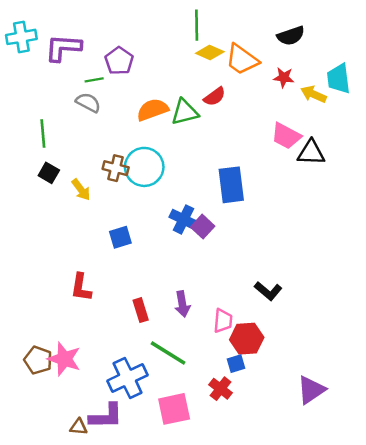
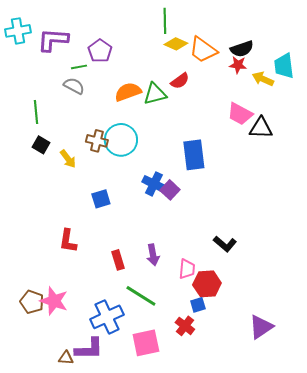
black semicircle: (291, 36) -> (242, 49), moved

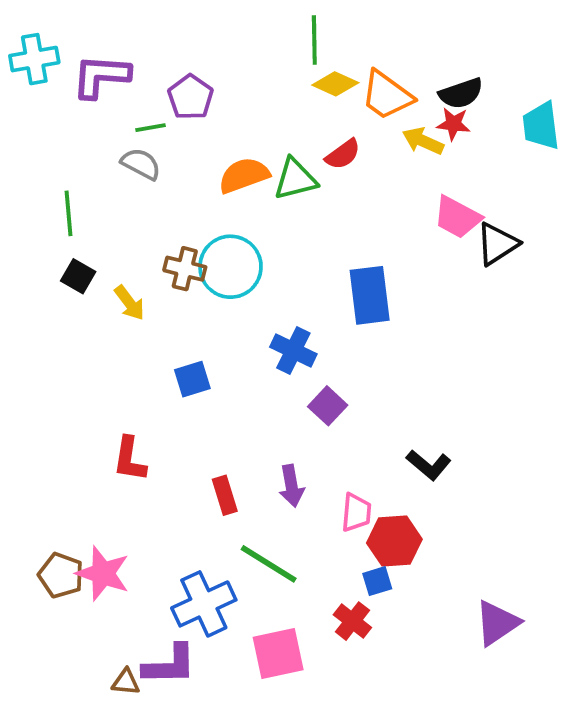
yellow arrow: (263, 79) -> (423, 141), moved
black triangle: (261, 128) -> (497, 244), turned -35
purple square: (170, 190) -> (328, 406), moved

